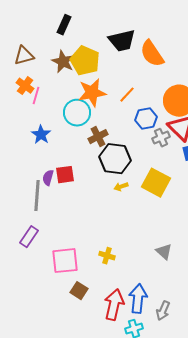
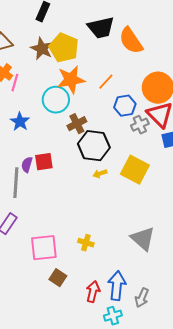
gray triangle: (164, 252) -> (143, 239), size x1.5
red arrow: (114, 305) -> (93, 292), size x0.7

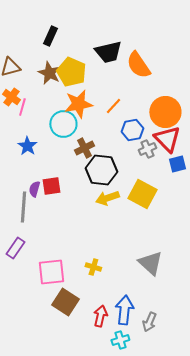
yellow arrow: (100, 174) -> (107, 198), size x1.6
brown square: (58, 278) -> (65, 302), size x1.5

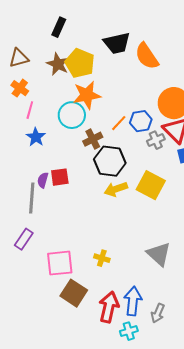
orange line: (113, 106) -> (119, 123), moved
pink line: (22, 107) -> (30, 110), moved
red arrow: (100, 316) -> (109, 307), size x1.4

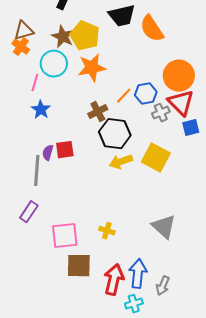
orange cross: (20, 88) -> (21, 47), moved
cyan circle: (72, 115) -> (54, 64), moved
brown square: (74, 293) -> (79, 266), turned -32

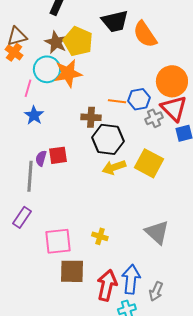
orange star: (92, 68) -> (68, 73), moved
orange line: (124, 96) -> (117, 101), turned 54
brown cross: (98, 112) -> (91, 117), turned 30

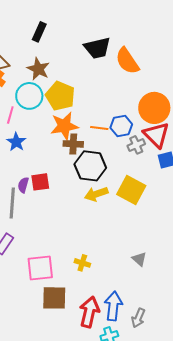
yellow pentagon: (78, 41) -> (60, 96), moved
orange star: (68, 73) -> (64, 126), moved
gray triangle: (157, 232) -> (139, 259), size x0.6

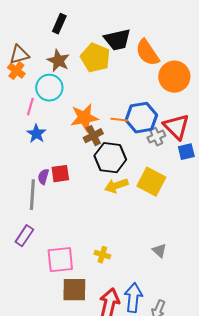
yellow pentagon: (60, 96) -> (95, 58), moved
orange circle: (154, 108) -> (174, 77), moved
blue hexagon: (121, 126) -> (141, 118), size x1.4
brown cross: (73, 144) -> (93, 136), turned -30

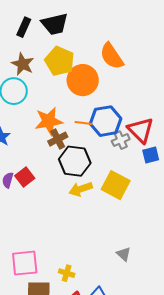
black trapezoid: (117, 40) -> (55, 24), moved
orange circle: (174, 77) -> (83, 80), moved
red square: (60, 174) -> (25, 177), turned -30
yellow cross: (102, 255) -> (67, 273), moved

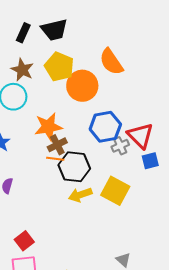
orange line: (84, 123) -> (55, 159), moved
red square: (25, 177) -> (24, 241), moved

